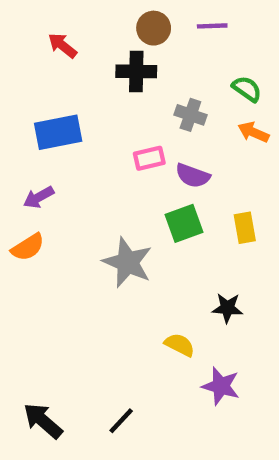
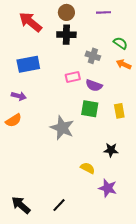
brown circle: (154, 28) -> (66, 12), moved
red arrow: (62, 45) -> (30, 22), size x1.6
purple arrow: (39, 197) -> (19, 96), turned -136
green square: (184, 223) -> (90, 109), turned 30

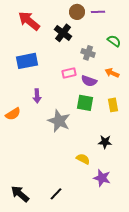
brown circle: (66, 12) -> (77, 12), moved
black cross: (66, 35) -> (63, 33), turned 36
orange arrow: (124, 64) -> (112, 73), moved
purple arrow: (19, 96) -> (37, 96), moved, turned 72

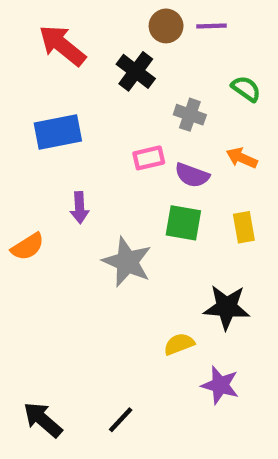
black star: (105, 142) -> (227, 307), size x1.5
yellow semicircle: (83, 159) -> (179, 344), turned -48

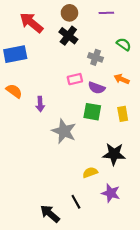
brown circle: (166, 26) -> (69, 13), moved
blue rectangle: (58, 132) -> (15, 54), moved
orange semicircle: (28, 247) -> (14, 91), moved, turned -112
black arrow: (43, 420) -> (50, 214), moved
black line: (121, 420) -> (76, 202), moved, turned -72

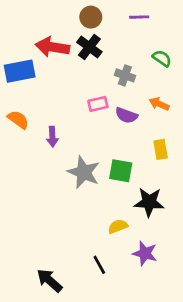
red arrow: (31, 23) -> (52, 47), moved, turned -30
green square: (92, 112) -> (121, 171), moved
black arrow: (50, 214) -> (50, 280), moved

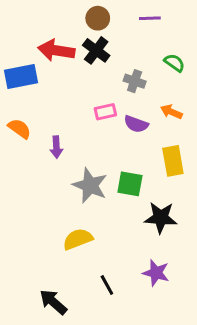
yellow rectangle: (161, 149) -> (173, 161), size x1.4
yellow semicircle: (118, 226) -> (78, 239), moved, size x1.4

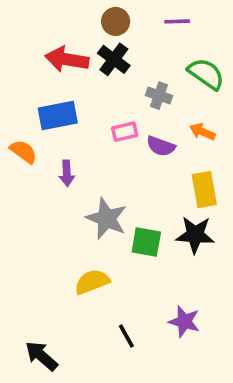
green semicircle: (174, 63) -> (206, 74), size x1.5
blue rectangle: (21, 76) -> (58, 115), moved
green square: (130, 184) -> (146, 242), moved
black star: (161, 218) -> (195, 235), moved
black arrow: (53, 302) -> (41, 356), moved

